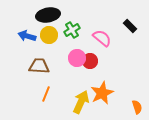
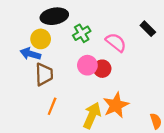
yellow circle: (49, 35) -> (41, 39), moved
blue arrow: (27, 36) -> (30, 54), moved
brown trapezoid: (39, 66) -> (44, 74), turned 85

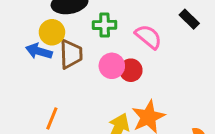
green cross: (82, 33) -> (105, 25), turned 30
brown trapezoid: (44, 74) -> (71, 54), moved
orange line: (52, 106) -> (52, 118), moved

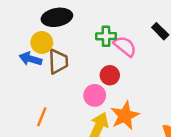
green cross: (105, 25) -> (106, 36), moved
pink circle: (112, 66) -> (95, 95), moved

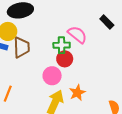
green cross: (106, 36) -> (62, 45), moved
orange star: (125, 116) -> (77, 93), size x0.7

